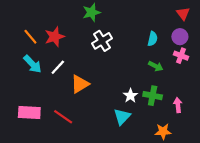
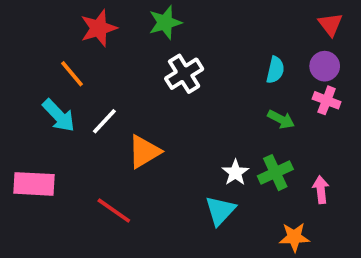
orange line: (30, 37) -> (72, 74), moved
red star: (55, 37) -> (99, 28), moved
green cross: (153, 96) -> (275, 173), turned -36
pink rectangle: (29, 112) -> (34, 184), moved

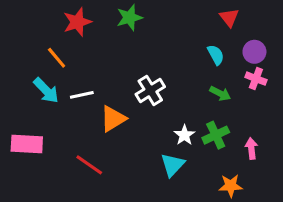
red triangle: (330, 24) -> (229, 18), moved
cyan semicircle: (275, 70) -> (216, 55), turned -42
white cross: (184, 74) -> (150, 90), moved
white line: (104, 121) -> (82, 95), turned 35

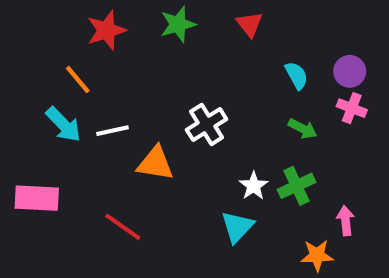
red triangle: (229, 18) -> (249, 24), moved
orange triangle: (113, 119) -> (155, 163), turned 40
pink arrow: (251, 148) -> (346, 221), moved

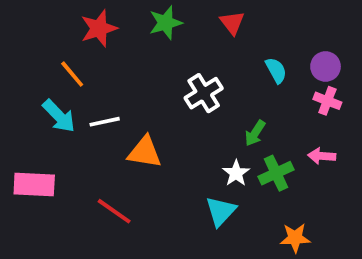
white cross: (207, 125) -> (204, 93), moved
green arrow: (303, 129) -> (255, 133), moved, turned 96
pink arrow: (346, 221) -> (322, 156), moved, turned -80

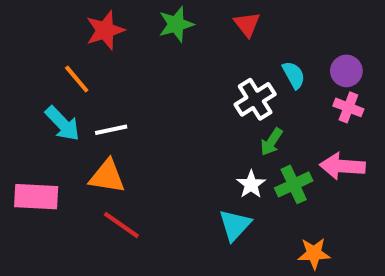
white cross: (204, 93) -> (255, 99), moved
orange triangle: (145, 152) -> (107, 176), moved
pink arrow: (322, 156) -> (342, 166), size x1.5

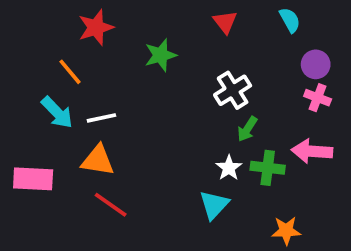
green star: (176, 24) -> (161, 55), moved
cyan semicircle: (294, 75) -> (290, 20), moved
green cross: (294, 184) -> (268, 168), turned 32

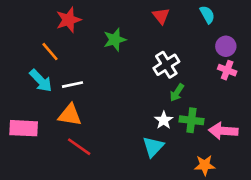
pink arrow: (312, 151) -> (223, 131), moved

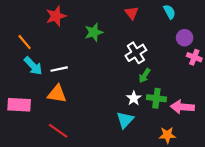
orange line: (50, 52) -> (25, 42), moved
pink cross: (227, 70) -> (194, 57), moved
red line: (79, 147) -> (58, 131), moved

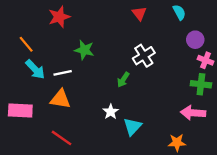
green star: (94, 32) -> (84, 50), moved, turned 30
green arrow: (145, 76) -> (123, 80), moved
white star: (134, 98) -> (111, 112), moved
green cross: (156, 98) -> (201, 84), moved

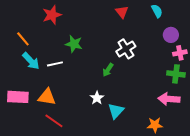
pink cross: (206, 60) -> (180, 53), turned -32
orange triangle: (60, 99) -> (47, 97), moved

